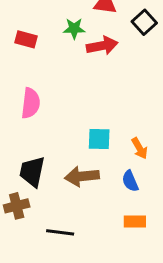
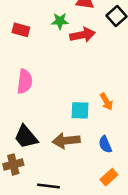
orange arrow: (140, 148) -> (106, 102), moved
black trapezoid: (32, 172) -> (26, 137), turned -52
orange rectangle: (135, 221) -> (109, 177), turned -42

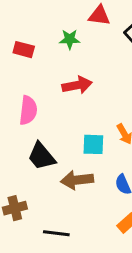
red arrow: (83, 35) -> (77, 85), moved
black trapezoid: (26, 137) -> (41, 156), moved

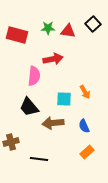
red triangle: (99, 16) -> (68, 31), moved
red rectangle: (24, 50) -> (17, 35), size x1.5
pink semicircle: (28, 110) -> (34, 76), moved

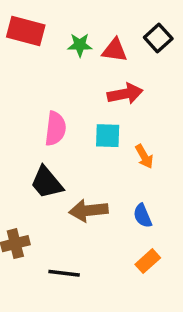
red rectangle: (17, 35) -> (26, 31), moved
red arrow: (53, 59) -> (125, 94), moved
cyan square: (64, 99) -> (108, 136), moved

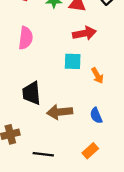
pink semicircle: (55, 129) -> (26, 38), moved
black trapezoid: (47, 183) -> (32, 93), turned 35
orange rectangle: (148, 261) -> (90, 151), moved

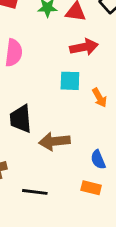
blue semicircle: (96, 116) -> (98, 160), moved
orange rectangle: (90, 151) -> (91, 188), turned 56

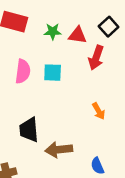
red arrow: (84, 47) -> (96, 58), moved, turned 120
cyan square: (70, 81) -> (53, 73), moved

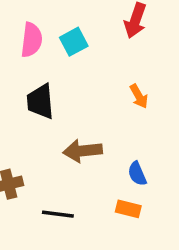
cyan square: (53, 73) -> (74, 42), turned -30
black trapezoid: (29, 130) -> (40, 101), moved

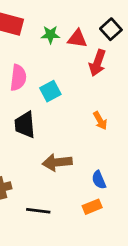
cyan square: (74, 42) -> (50, 91), moved
orange rectangle: (128, 209) -> (92, 207), turned -36

